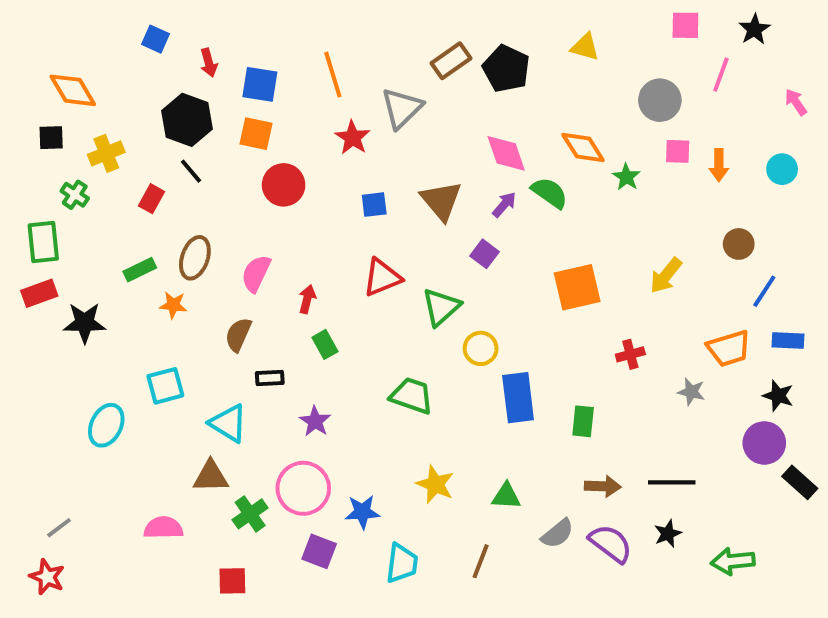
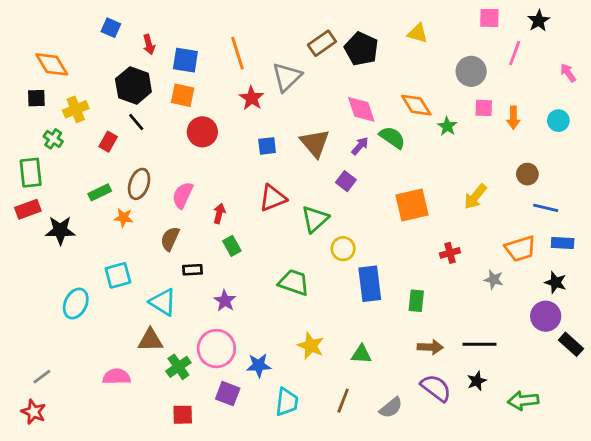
blue line: (764, 291) -> (546, 208), turned 70
gray semicircle: (557, 534) -> (391, 408), moved
red square: (232, 581) -> (183, 415), moved

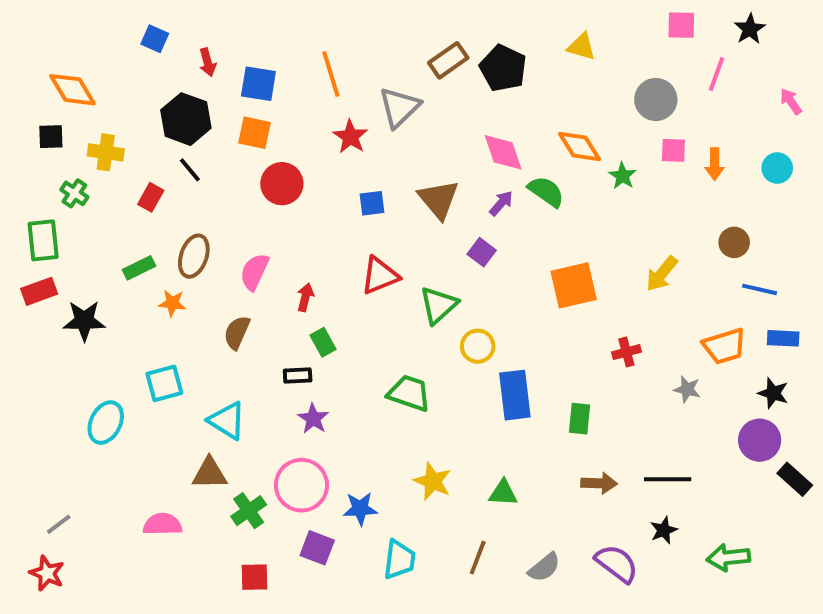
yellow cross: (76, 109) -> (106, 152), turned 30
black rectangle: (193, 270) -> (298, 376), moved
purple semicircle: (436, 388) -> (617, 563), moved

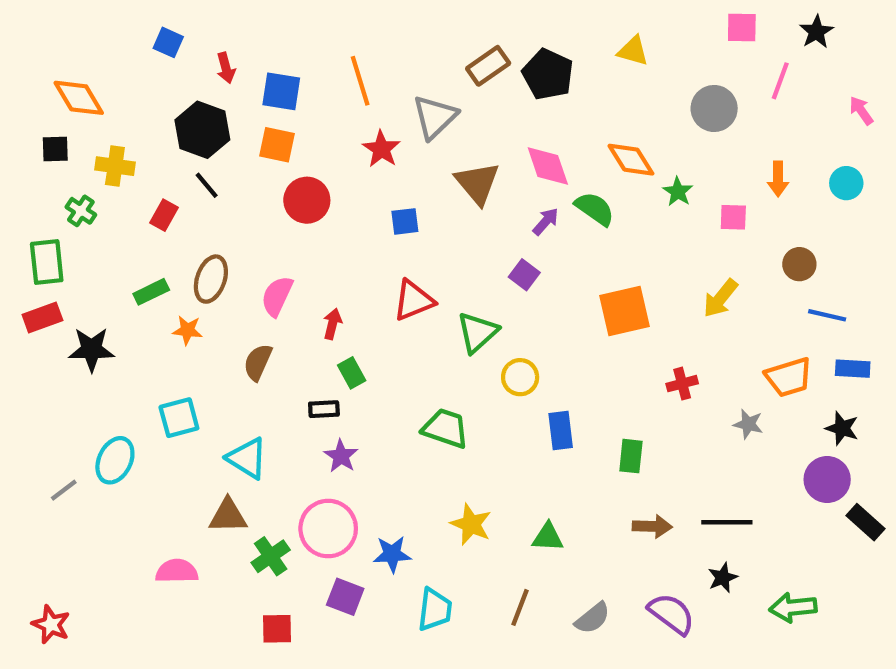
pink square: (673, 150) -> (733, 217), moved
brown triangle: (439, 199) -> (477, 183), moved
blue rectangle: (515, 395) -> (561, 430), size x0.7
gray line: (59, 524) -> (64, 490), moved

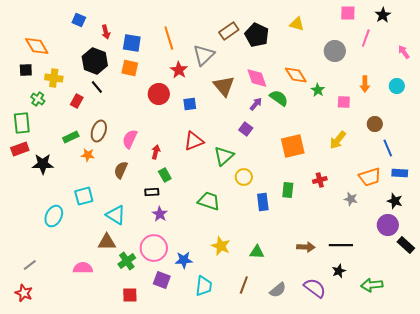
red circle: (307, 200) -> (159, 94), moved
blue line: (827, 315) -> (388, 148), turned 54
green rectangle: (631, 456) -> (288, 190), moved
gray line: (64, 490) -> (30, 265), moved

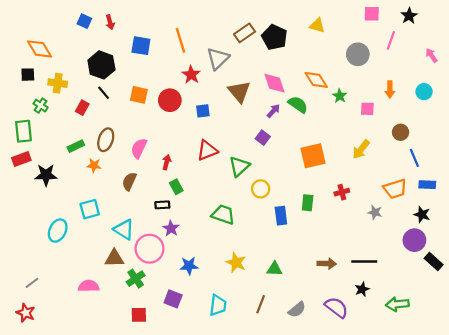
red arrow: (106, 32) -> (110, 22), moved
orange square: (130, 68) -> (139, 95), moved
pink circle: (154, 248) -> (150, 249), moved
blue star: (184, 260) -> (189, 266), moved

